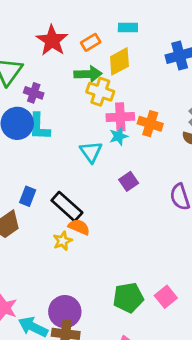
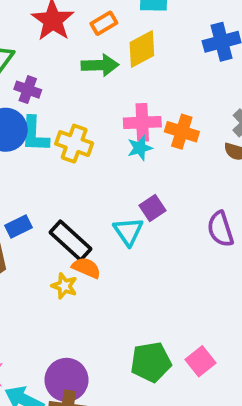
yellow cross: (100, 92) -> (74, 144), moved
cyan triangle: (91, 152) -> (128, 231), moved
blue rectangle: (28, 196) -> (19, 226), turned 42
yellow star: (63, 241) -> (64, 286), turned -30

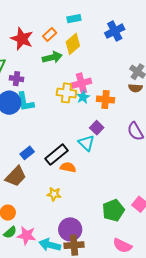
orange cross: (182, 132) -> (105, 100), moved
yellow cross: (74, 144) -> (66, 93), moved
black rectangle: (70, 241) -> (56, 155), turned -70
yellow star: (64, 286) -> (54, 194), moved

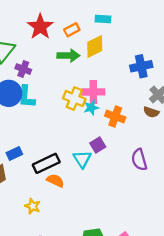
blue cross: (115, 31) -> (141, 66), moved

